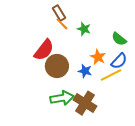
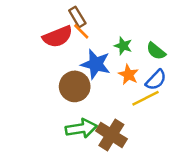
green star: (84, 29) -> (123, 46), moved
red semicircle: (44, 50) -> (58, 37), moved, turned 30
blue star: (85, 71) -> (96, 64), moved, size x1.6

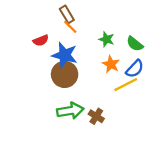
red semicircle: (58, 37) -> (41, 40), moved, size x0.6
blue star: (96, 64) -> (65, 55), moved
brown cross: (111, 135) -> (96, 116), size x0.6

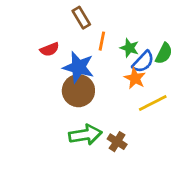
orange line: (70, 27) -> (102, 41), moved, turned 56
green semicircle: (135, 44) -> (164, 53), turned -102
blue semicircle: (135, 69) -> (143, 62), moved

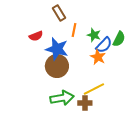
yellow line: (153, 103) -> (94, 89), moved
brown cross: (117, 142) -> (85, 103), turned -32

